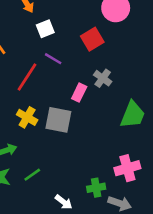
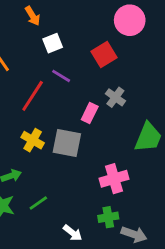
pink cross: (127, 168) -> (114, 179), moved

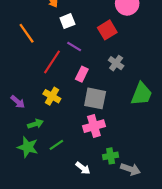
pink rectangle: (90, 113) -> (82, 74), moved
gray square: (67, 143) -> (95, 98), moved
pink cross: (114, 179) -> (94, 126), moved

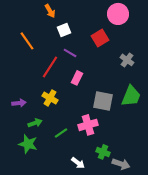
gray cross: (116, 63) -> (127, 60), moved
gray square: (95, 98) -> (103, 101), moved
purple arrow: (18, 102) -> (19, 103), turned -48
green line: (56, 145) -> (61, 133), moved
green cross: (111, 156) -> (103, 152), turned 32

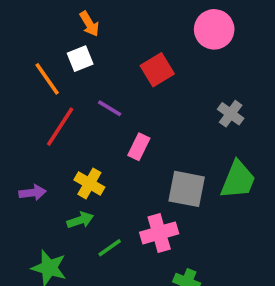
white square: (64, 30) -> (80, 59), moved
red square: (100, 38) -> (157, 70), moved
purple line: (70, 53) -> (110, 108), moved
red line: (50, 67) -> (60, 127), moved
green arrow: (35, 123) -> (80, 220), moved

